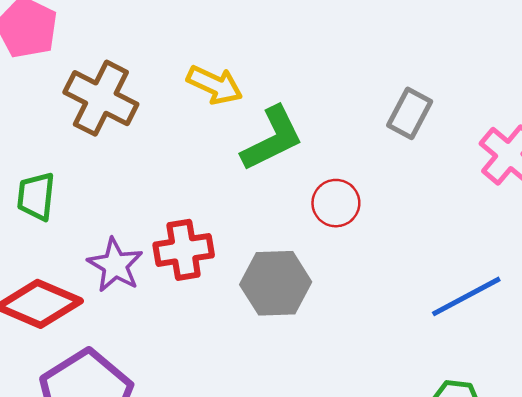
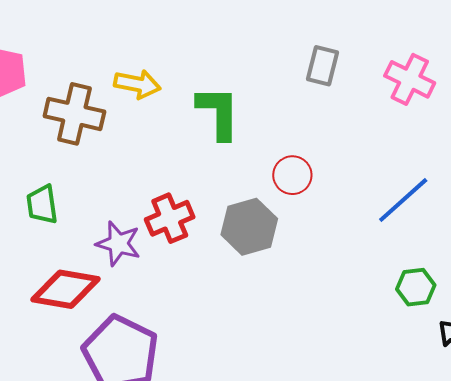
yellow arrow: (215, 85) -> (137, 84), moved
green L-shape: (272, 139) -> (218, 113), turned -50
red circle: (336, 203) -> (292, 175), moved

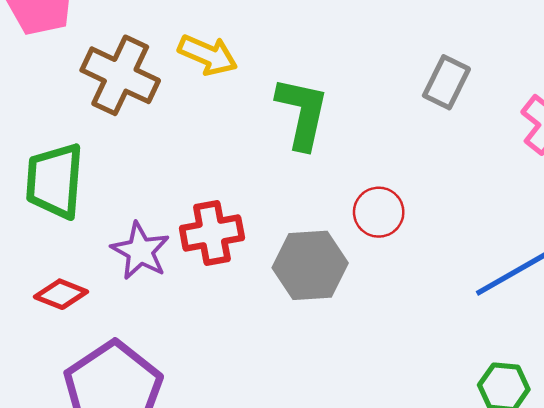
green trapezoid: (42, 204) -> (55, 181), size x1.5
red diamond: (65, 289) -> (61, 294), size x0.6

